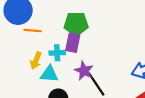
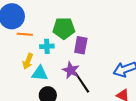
purple rectangle: (73, 43) -> (81, 45), moved
cyan cross: (57, 53) -> (47, 46), moved

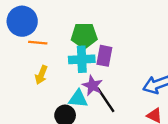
cyan cross: (47, 46) -> (82, 59), moved, size x1.5
cyan triangle: (40, 73) -> (78, 99), moved

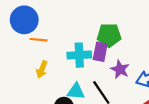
green pentagon: (84, 35) -> (109, 35), moved
purple star: (92, 86) -> (120, 69), moved

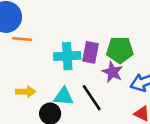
green pentagon: (109, 35) -> (120, 50), moved
yellow arrow: (42, 69) -> (26, 92), moved, turned -112

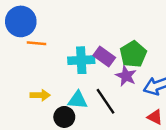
green pentagon: (120, 50) -> (133, 54), turned -30
purple rectangle: (90, 52) -> (104, 57), turned -65

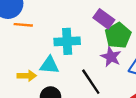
purple rectangle: (104, 57) -> (104, 19), moved
cyan triangle: (78, 100) -> (49, 65), moved

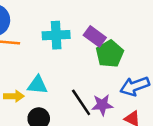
cyan cross: (67, 41) -> (56, 35), moved
purple star: (111, 57) -> (102, 105), moved, turned -30

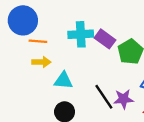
purple rectangle: (95, 36) -> (105, 39), moved
yellow arrow: (14, 96) -> (41, 62), moved

